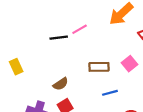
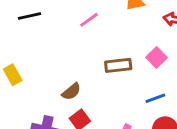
black line: (59, 38) -> (29, 16), moved
blue line: (110, 93) -> (155, 98), moved

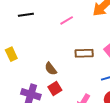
brown semicircle: (71, 92) -> (51, 69), turned 88

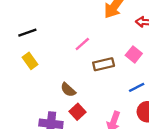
pink line: (67, 20) -> (82, 44), moved
yellow rectangle: (11, 54) -> (30, 61), moved

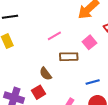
pink square: (134, 54) -> (89, 42), moved
brown semicircle: (68, 90) -> (46, 74), moved

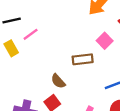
pink line: (54, 36) -> (31, 34), moved

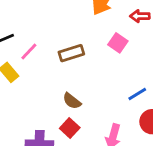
brown rectangle: (83, 59) -> (71, 53), moved

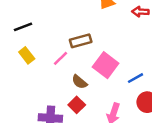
pink square: (118, 43) -> (106, 65), moved, size x1.5
pink line: (29, 52) -> (61, 58), moved

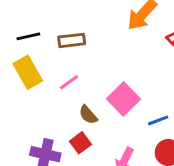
brown rectangle: (81, 41) -> (72, 40), moved
yellow rectangle: (27, 55) -> (28, 72), size x1.5

